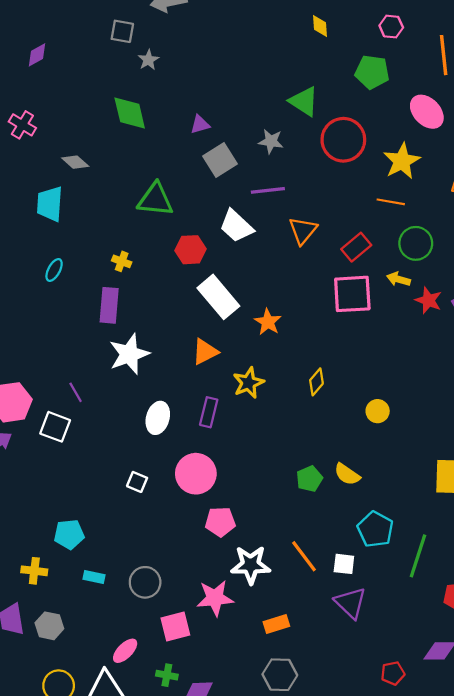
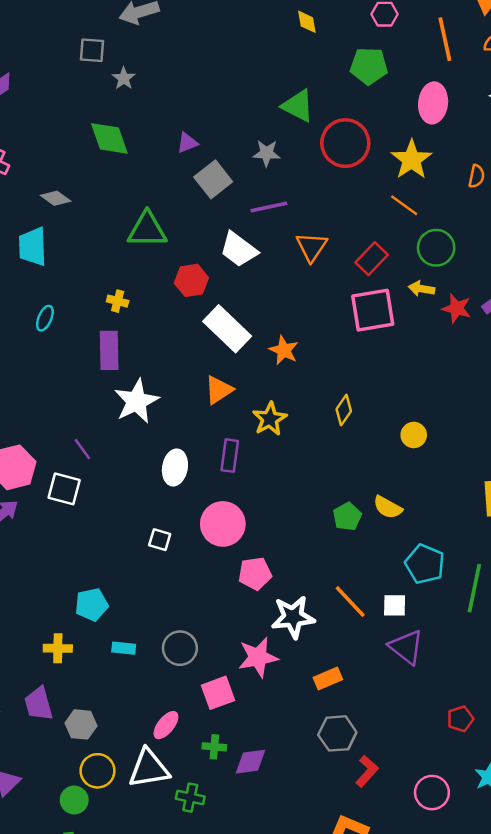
pink ellipse: (427, 112) -> (433, 103), turned 56
orange line: (391, 202) -> (404, 205), turned 32
gray hexagon: (49, 626) -> (81, 724), moved

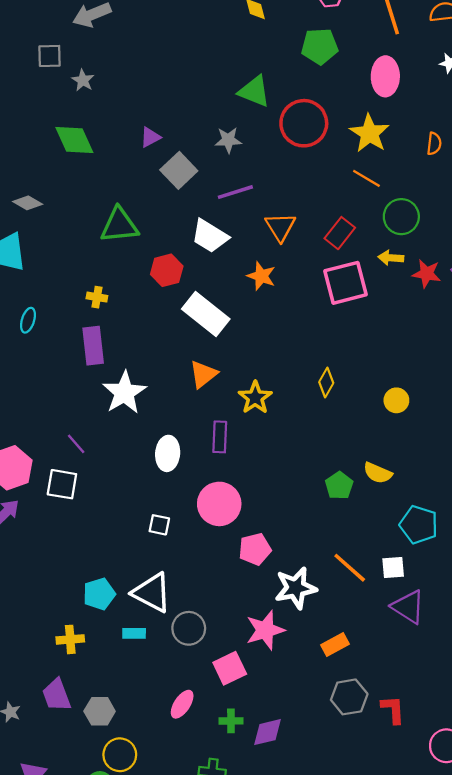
orange star: (284, 350) -> (261, 276), moved
white triangle: (149, 769) -> (152, 593), moved, turned 42
red L-shape: (367, 771) -> (393, 710), moved, turned -40

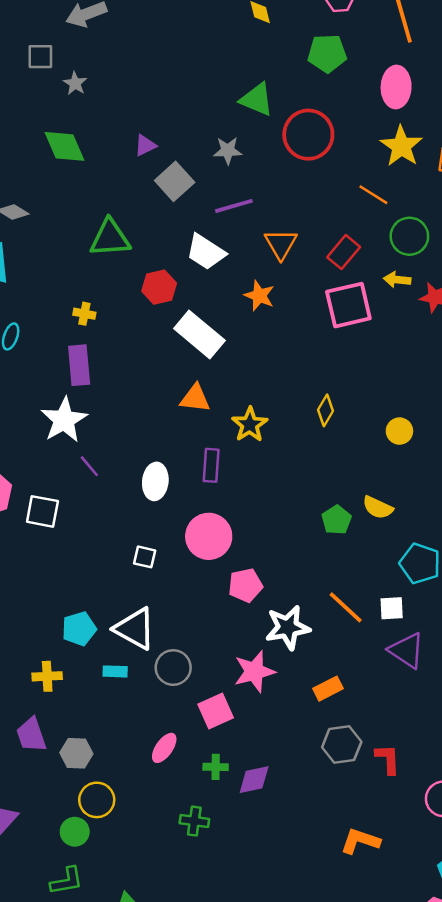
yellow star: (370, 133) -> (401, 146), moved
orange triangle: (203, 374) -> (195, 398), turned 44
white star: (124, 393) -> (64, 420), moved
purple line: (76, 444) -> (89, 466), moved

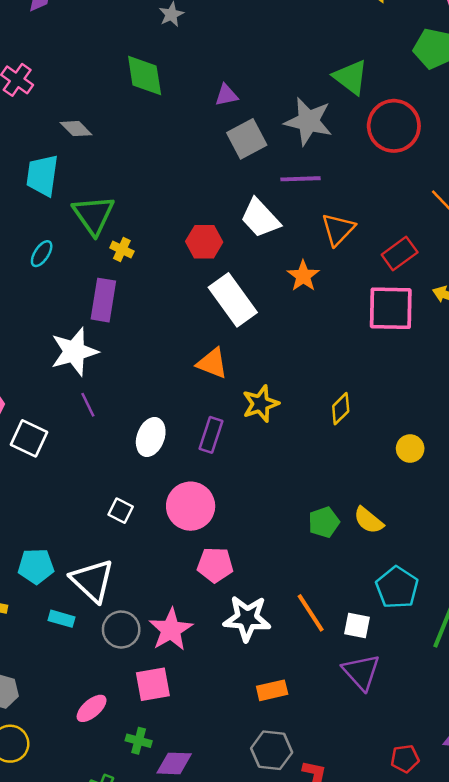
gray star: (228, 151) -> (308, 121), size x1.6
green triangle: (110, 238) -> (94, 215), moved, turned 45
pink star: (254, 671) -> (171, 630), moved, turned -30

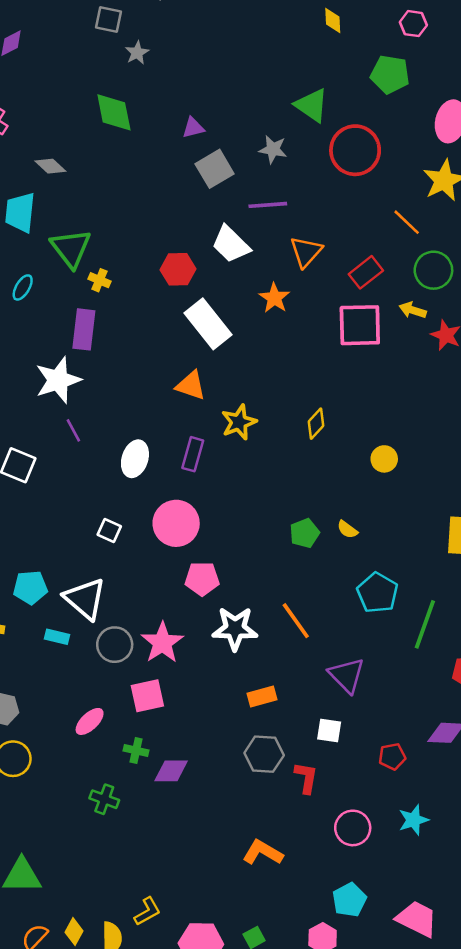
gray star: (308, 121) -> (273, 149), size x0.6
yellow semicircle: (369, 520) -> (347, 529), size x0.7
white square: (357, 625) -> (329, 730), moved

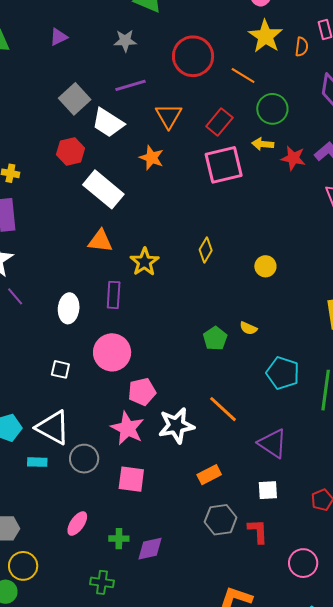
red circle: (355, 150) -> (193, 56), moved
gray square: (215, 169) -> (75, 99), moved
pink star: (162, 643) -> (127, 428), moved
pink square: (147, 696) -> (131, 479), moved, turned 32

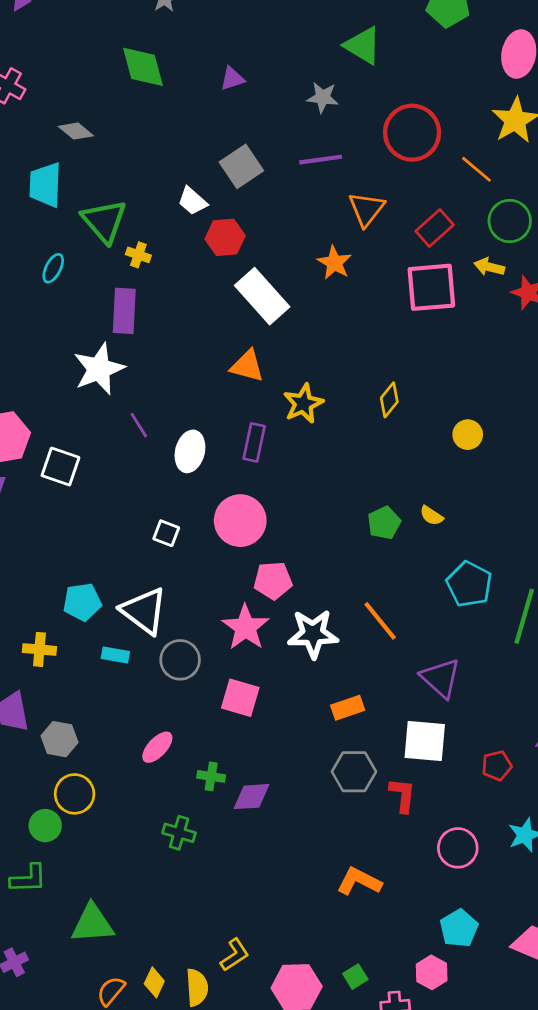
white trapezoid: (108, 123) -> (192, 201), moved, size x0.7
purple line: (15, 296) -> (139, 425), moved
white square: (268, 490) -> (425, 741), size x1.6

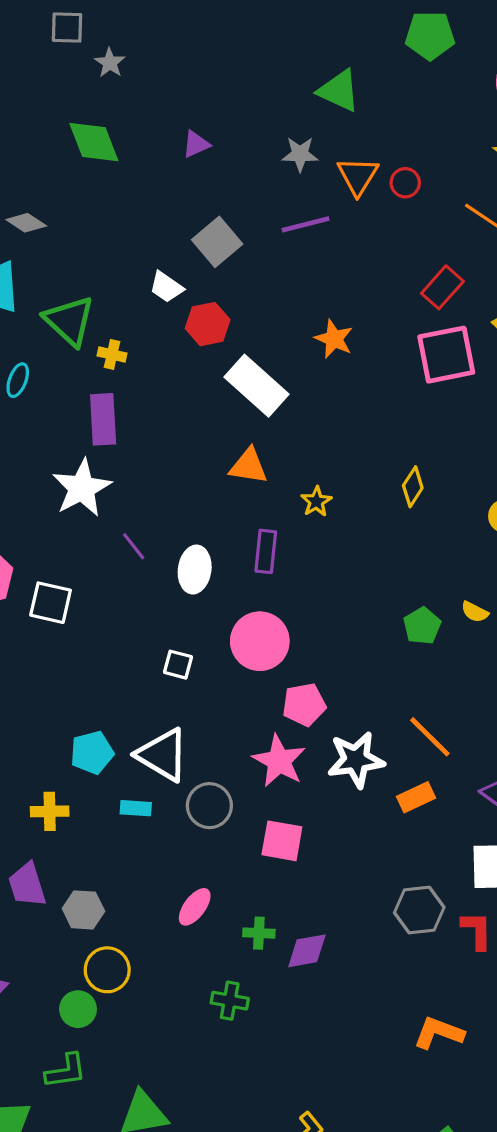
red circle: (412, 133) -> (405, 183), size x0.5
orange triangle: (366, 209) -> (358, 176), moved
yellow star: (303, 404) -> (316, 502), size x0.7
orange rectangle: (348, 708) -> (416, 797), moved

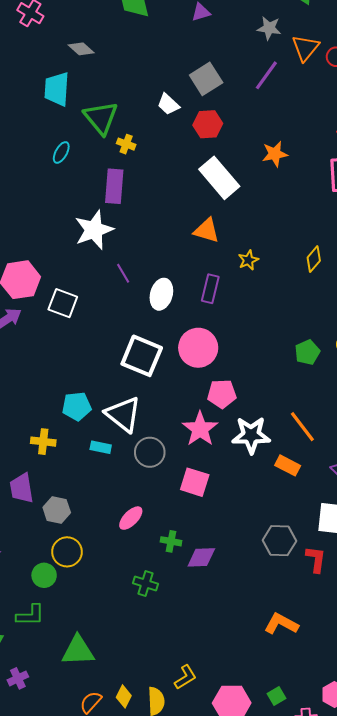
purple line: (306, 224) -> (266, 75), turned -48
red hexagon: (208, 324) -> (208, 124), moved
orange star: (334, 339) -> (275, 154), turned 30
white square: (178, 665) -> (142, 356), size x2.0
orange rectangle: (416, 797) -> (288, 465), turned 45

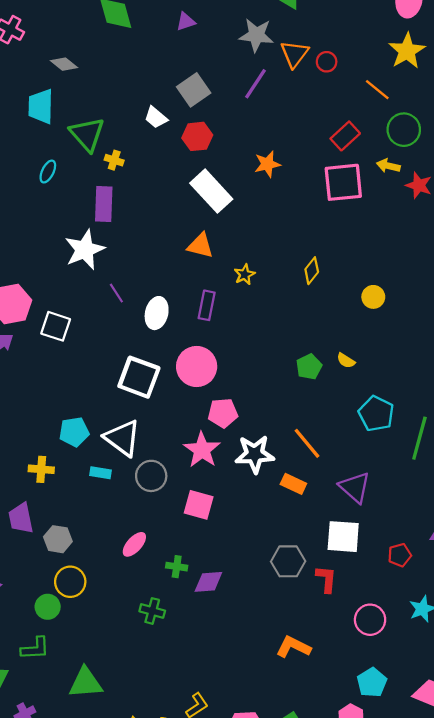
gray star: (269, 28) -> (256, 35), size x1.4

